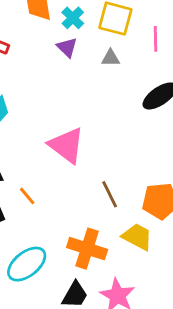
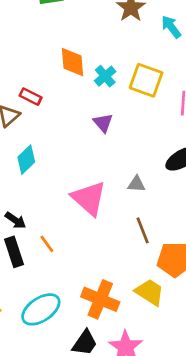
purple triangle: (67, 47) -> (103, 123), moved
gray triangle: (111, 58) -> (136, 184), moved
brown line: (110, 194) -> (143, 230), moved

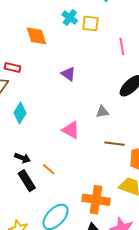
cyan cross: (105, 76) -> (70, 17), moved
yellow square: (146, 80) -> (90, 23), moved, size x0.7
pink triangle: (89, 198) -> (71, 130), size x0.7
brown line: (143, 230) -> (115, 144), turned -48

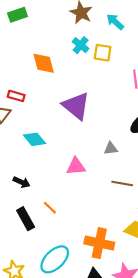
purple triangle: (68, 74) -> (76, 106), size x1.8
cyan diamond: (20, 113) -> (35, 139), moved, turned -75
pink triangle: (71, 130) -> (76, 166), turned -36
black arrow: (22, 158) -> (22, 182), moved

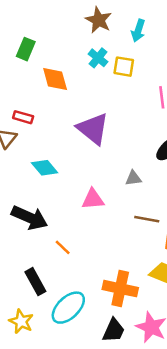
green rectangle: (17, 15) -> (26, 49), moved, turned -48
cyan arrow: (115, 22) -> (138, 31), turned -114
black arrow: (22, 182) -> (30, 218), size x1.8
black rectangle: (26, 219) -> (35, 282), moved

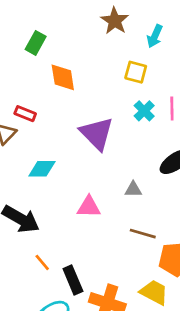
cyan cross: (98, 58) -> (144, 111), moved
cyan diamond: (45, 168) -> (42, 169), turned -56
orange line: (63, 247) -> (42, 262), moved
black rectangle: (35, 282) -> (73, 280), moved

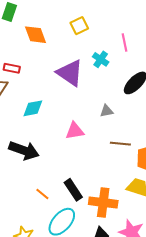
yellow square: (136, 72) -> (79, 26), moved, turned -30
cyan cross: (144, 111) -> (101, 59), moved
orange line: (42, 262) -> (42, 194), moved

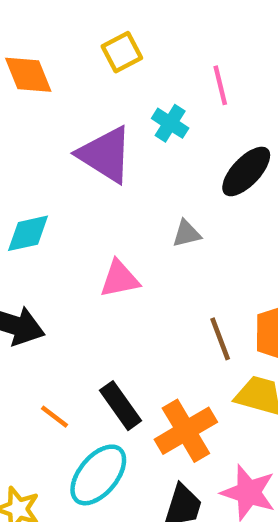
brown line: (120, 144) -> (220, 339), moved, turned 66
orange cross: (103, 203) -> (186, 431), turned -36

